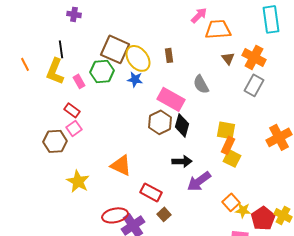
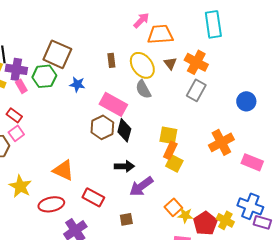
purple cross: (74, 14) -> (16, 69), moved, size x1.5
yellow ellipse: (138, 58) -> (142, 65), moved
brown square: (164, 214) -> (126, 219), moved, turned 32
red ellipse: (115, 215) -> (51, 204), moved

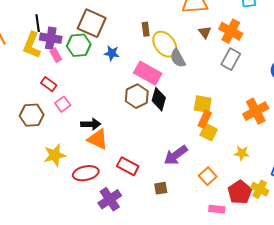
yellow ellipse: (142, 65) -> (165, 44), moved
pink square: (16, 133) -> (63, 104), moved
black arrow: (124, 166) -> (91, 124), moved
yellow star: (20, 186) -> (55, 155), turned 30
yellow star: (185, 215) -> (242, 153), moved

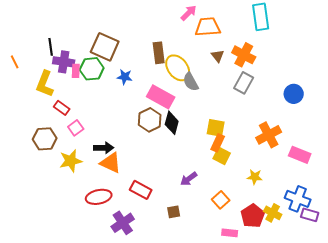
brown rectangle: (146, 29) -> (159, 53), size x1.5
yellow L-shape: (32, 45) -> (45, 84), moved
pink rectangle: (56, 55) -> (76, 71), moved, turned 32
yellow star: (55, 155) -> (71, 161), moved
purple arrow: (176, 155) -> (189, 179), size x0.7

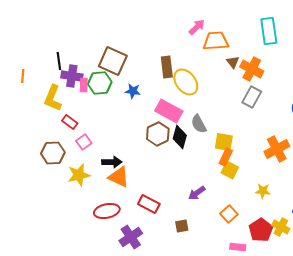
brown triangle: (218, 56) -> (233, 62), moved
orange line: (15, 62) -> (23, 76), turned 32
gray semicircle: (191, 82) -> (199, 124), moved

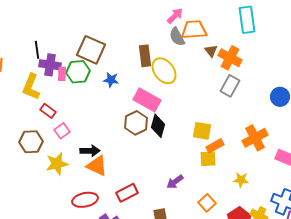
gray semicircle: (199, 124) -> (177, 37), moved
orange rectangle: (226, 157) -> (215, 146), moved, turned 36
yellow square: (230, 170) -> (208, 159), turned -30
red rectangle: (149, 204) -> (127, 193), turned -55

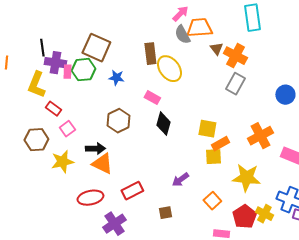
pink rectangle: (147, 100) -> (152, 98), size x0.6
brown hexagon: (136, 123) -> (118, 121), moved
yellow star: (241, 180) -> (246, 178), size x1.8

